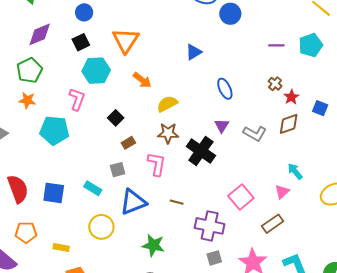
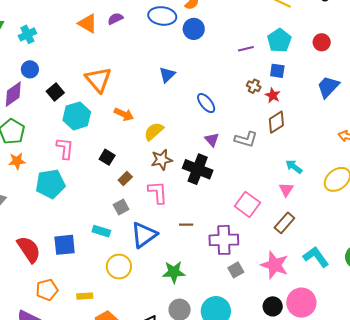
blue circle: (84, 12) -> (30, 69), moved
blue square: (320, 108) -> (277, 71), moved

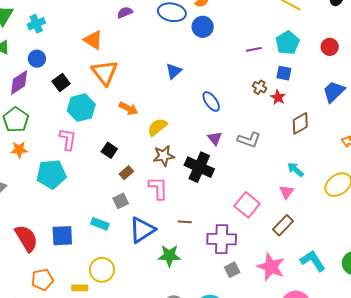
orange triangle: (88, 23) -> (93, 40), moved
brown diamond: (276, 122) -> (300, 123), moved
yellow circle: (119, 267) -> (102, 270), moved
green star: (174, 272) -> (169, 256), moved

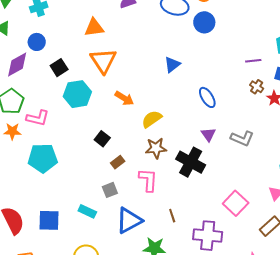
orange triangle: (93, 40) -> (94, 27), turned -45
purple line: (254, 49) -> (253, 61), moved
pink L-shape: (68, 139) -> (38, 118), moved, turned 90
brown line: (185, 222) -> (172, 216), turned 64

